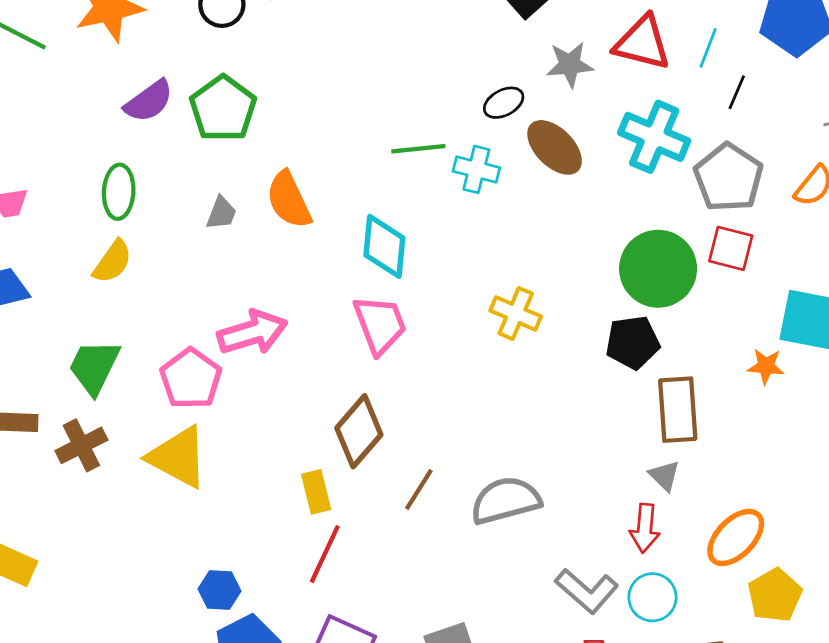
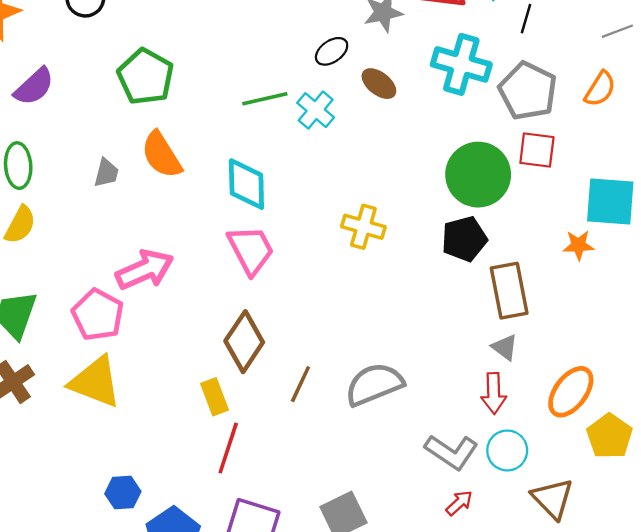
green pentagon: (223, 109) -> (146, 77), moved
brown ellipse: (555, 147) -> (379, 84), size x0.7
cyan cross: (476, 169) -> (316, 110), turned 33
blue hexagon: (220, 590) -> (123, 493), moved

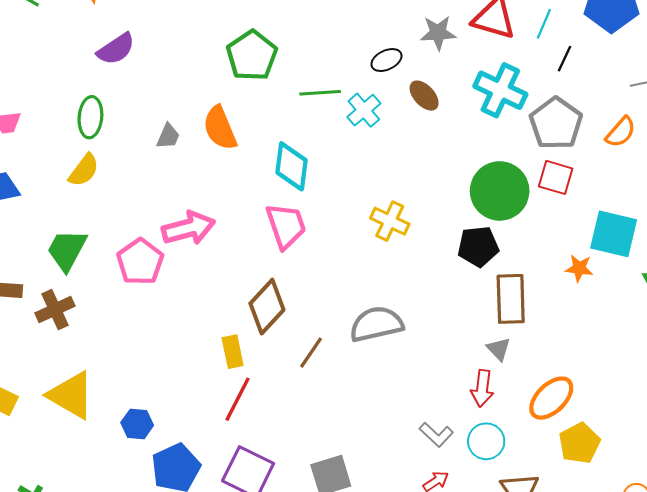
green pentagon: (146, 77) -> (252, 56), moved
yellow triangle: (95, 382) -> (71, 395), moved
gray semicircle: (374, 384) -> (376, 324), moved
gray L-shape: (452, 452) -> (436, 435), size x0.7

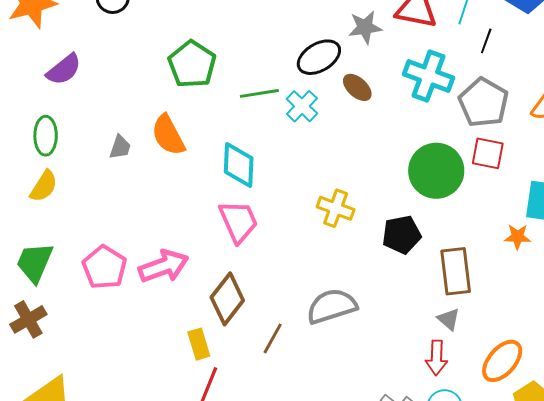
black ellipse: (386, 60) -> (319, 57), size x1.5
pink arrow: (188, 228) -> (164, 266), moved
black pentagon: (478, 246) -> (402, 235), moved

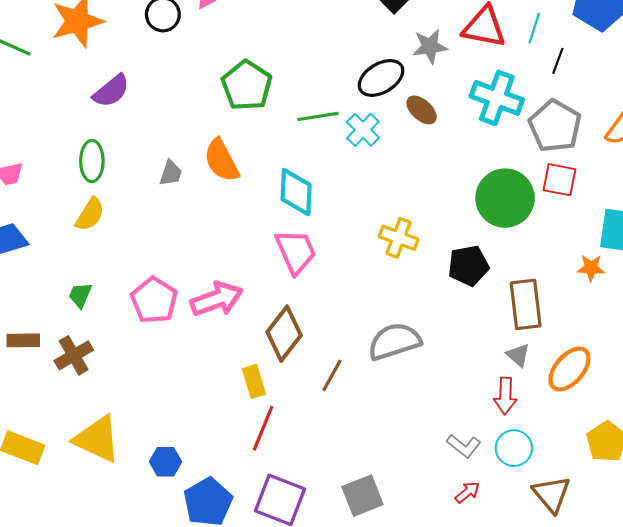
green trapezoid: (35, 262) -> (80, 295), size x0.6
orange ellipse: (502, 361) -> (570, 369), moved

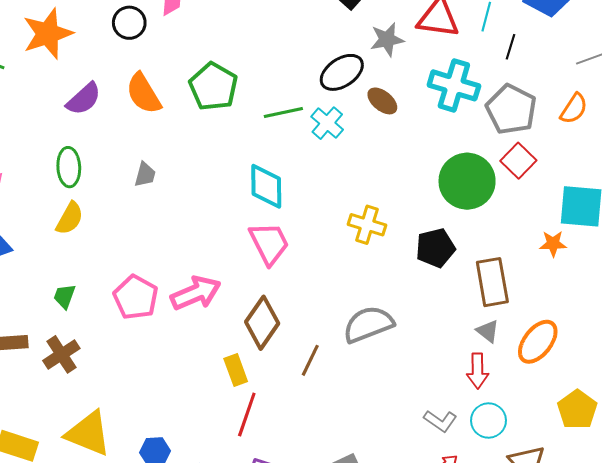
orange semicircle: (222, 160) -> (144, 94), moved
red square: (560, 180) -> (518, 161), turned 36

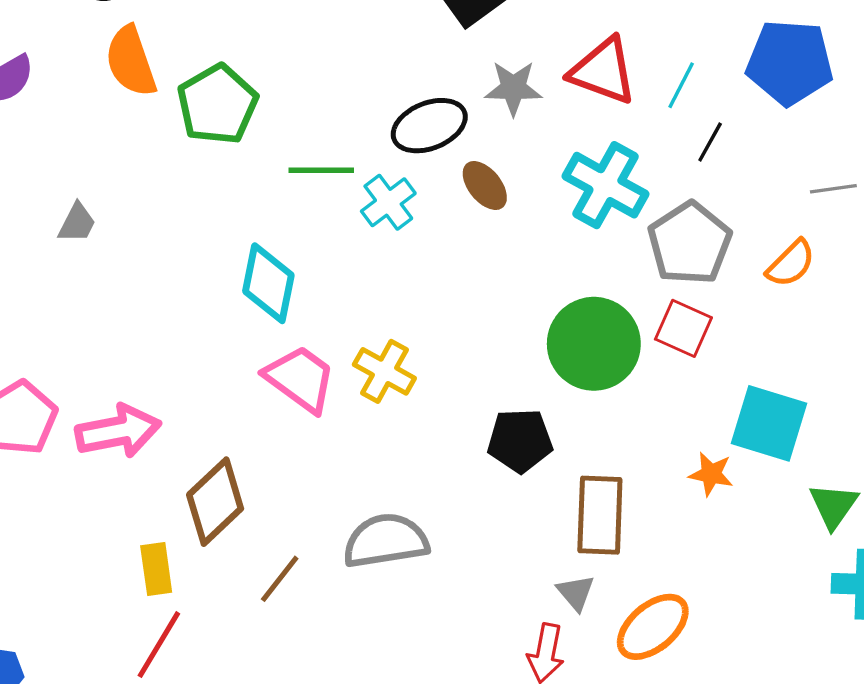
orange semicircle: (144, 94) -> (131, 61), moved
red square: (518, 161) -> (683, 328), turned -32
yellow cross: (367, 225) -> (384, 371), moved
pink trapezoid: (269, 243) -> (300, 379), moved, turned -39

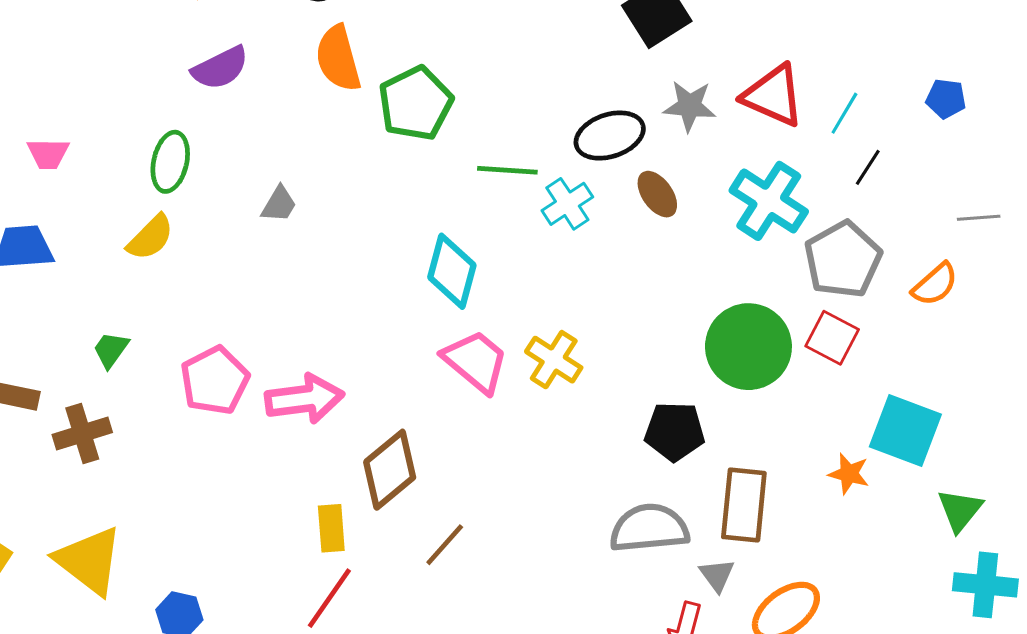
blue pentagon: (790, 62) -> (946, 99), size x0.5
gray semicircle: (386, 541) -> (649, 528), moved

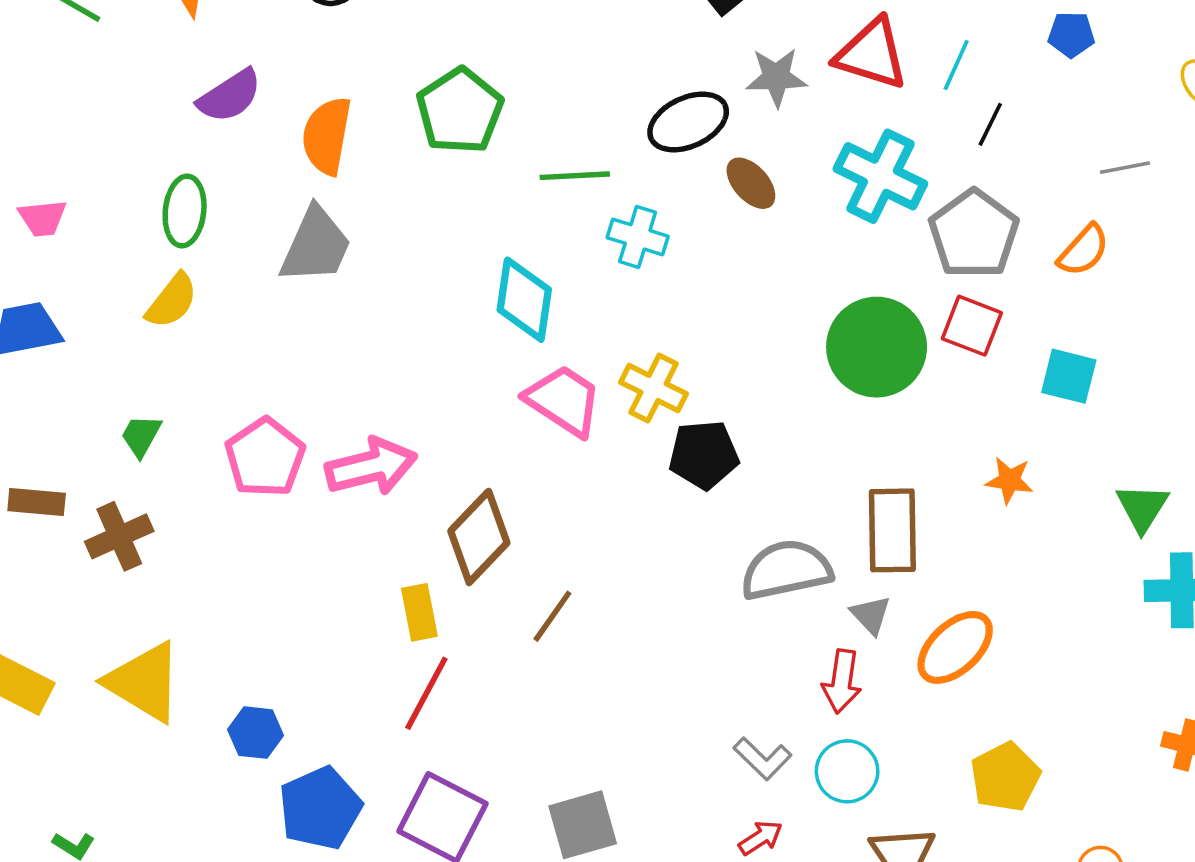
orange semicircle: (338, 58) -> (327, 136), moved, turned 32
gray trapezoid: (279, 204) -> (316, 245), size x1.8
cyan cross: (567, 204) -> (638, 237), moved, turned -33
cyan square: (905, 430) -> (1069, 376), moved, size x0.7
black pentagon: (675, 431) -> (704, 455), moved

